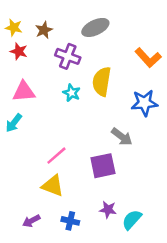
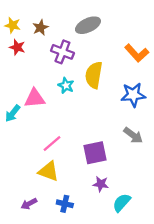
pink triangle: (24, 92) -> (35, 98), moved
gray arrow: (122, 137) -> (133, 135), moved
purple star: (108, 210) -> (101, 184), moved

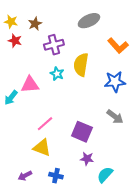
gray ellipse: (88, 25) -> (89, 21), moved
purple cross: (62, 52) -> (54, 45), turned -36
purple square: (95, 153) -> (82, 132), turned 35

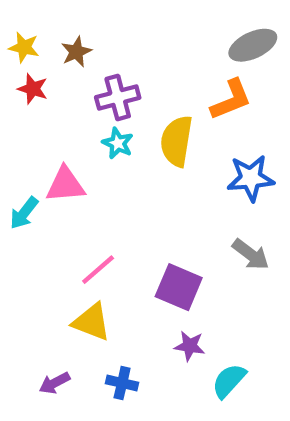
gray ellipse: (89, 21) -> (253, 45), moved
orange L-shape: (118, 46) -> (231, 100), moved, turned -70
cyan star: (57, 74) -> (118, 143), moved

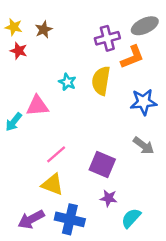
purple cross: (118, 97) -> (107, 38), moved
purple arrow: (54, 383) -> (31, 219), size x1.5
blue cross: (122, 383) -> (70, 219), size x1.6

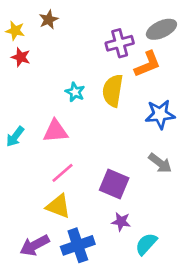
brown star: (44, 30) -> (49, 20), moved
pink triangle: (37, 106) -> (56, 131), moved
blue cross: (70, 219) -> (78, 245), turned -32

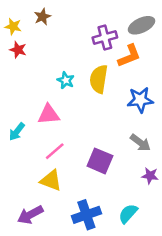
cyan arrow: (15, 137) -> (17, 132), moved
purple star: (121, 222) -> (150, 176), moved
blue cross: (78, 245) -> (86, 215), moved

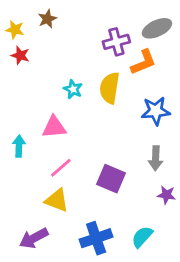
cyan arrow: (17, 132) -> (19, 146), turned 144
gray arrow: (140, 143) -> (156, 158), turned 55

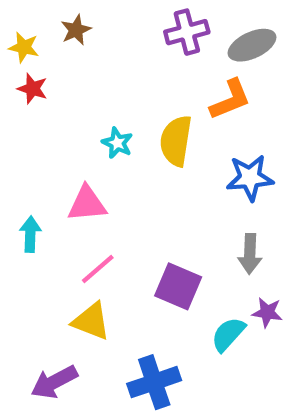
purple cross: (116, 42) -> (187, 32), moved
cyan semicircle: (142, 237) -> (228, 334), moved

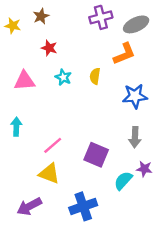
red star: (32, 89) -> (49, 48), moved
yellow semicircle: (176, 141) -> (95, 76), size x0.6
pink triangle: (87, 204) -> (25, 81), moved

